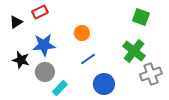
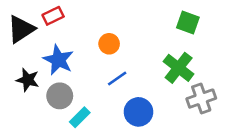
black triangle: (16, 22) -> (21, 29), size x1.6
blue star: (44, 45) -> (58, 60), turned 30

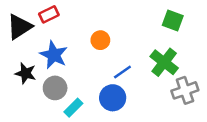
blue line: (117, 79) -> (122, 72), moved
blue circle: (138, 112) -> (113, 98), moved

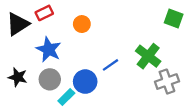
green square: (173, 21) -> (174, 19), moved
orange circle: (100, 40) -> (82, 24), moved
black star: (26, 73) -> (18, 77), moved
blue circle: (113, 98) -> (85, 82), moved

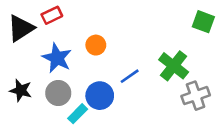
orange circle: (82, 24) -> (96, 45), moved

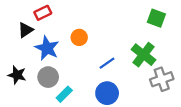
green square: (203, 22) -> (156, 18), moved
black triangle: (21, 28) -> (26, 30), moved, size x0.7
blue circle: (100, 96) -> (107, 93), moved

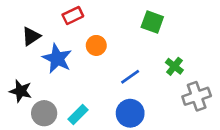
red rectangle: (43, 13) -> (73, 15), moved
green square: (156, 18) -> (152, 22), moved
green cross: (143, 55) -> (174, 66), size x0.6
gray circle: (48, 77) -> (44, 113), moved

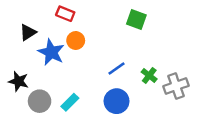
red rectangle: (73, 15) -> (65, 14), turned 48
orange circle: (96, 45) -> (76, 41), moved
green cross: (174, 66) -> (149, 75), moved

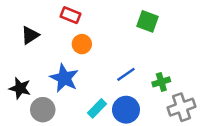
blue star: (51, 52) -> (64, 78), moved
green cross: (149, 75) -> (161, 82), turned 35
gray cross: (176, 86) -> (181, 107), moved
cyan rectangle: (70, 102) -> (97, 108), moved

